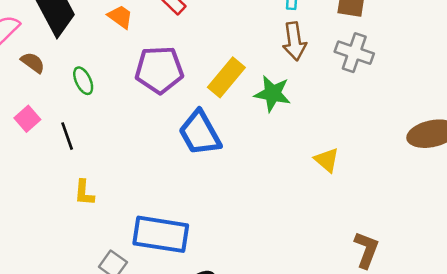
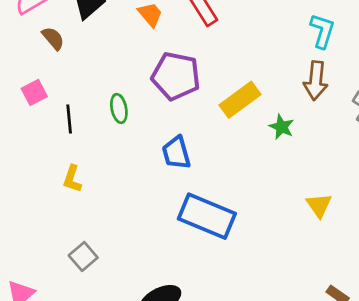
green ellipse: (83, 81) -> (119, 108), moved
green star: (273, 94) -> (282, 127), size x0.7
blue trapezoid: (200, 133) -> (176, 153), moved, size x0.7
blue rectangle: (161, 234) -> (207, 216), moved

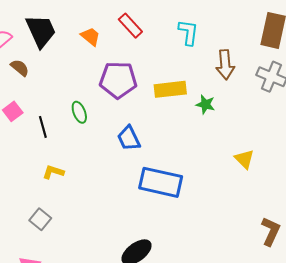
cyan L-shape: (322, 31) -> (188, 32), moved
yellow rectangle: (240, 100) -> (170, 89), turned 40
yellow L-shape: (72, 179) -> (53, 172), turned 100
gray square: (83, 256) -> (40, 219), moved

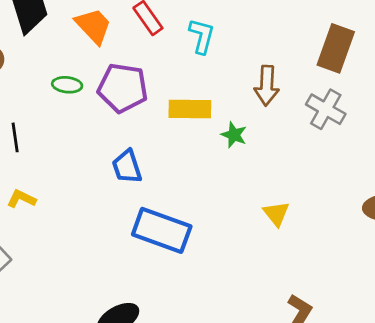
cyan L-shape: (188, 32) -> (202, 36), moved
orange trapezoid: (91, 36) -> (93, 26), size x1.4
green ellipse: (79, 112) -> (67, 85), moved, turned -70

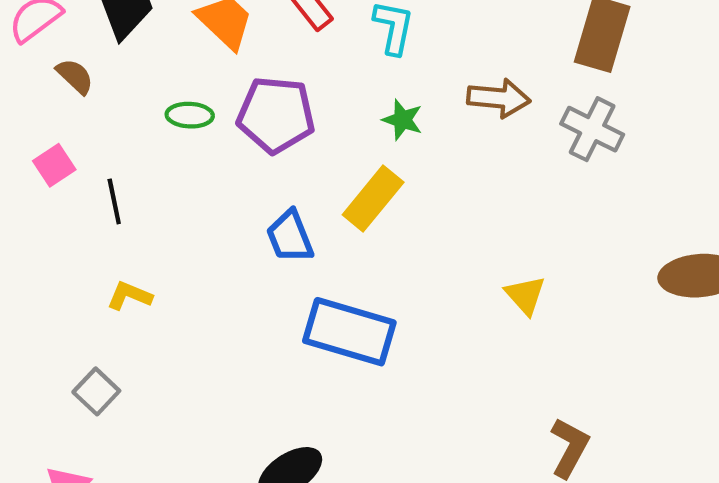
brown arrow: (267, 86) -> (499, 98), turned -84
yellow rectangle: (190, 109) -> (373, 198), moved, turned -48
green star: (234, 135) -> (402, 120), moved

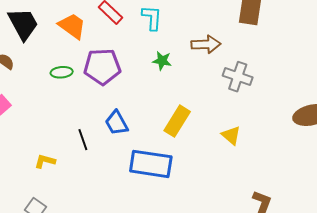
gray cross: (592, 129) -> (238, 77), moved
yellow rectangle: (373, 198) -> (177, 121), moved
black line: (114, 201) -> (83, 140), moved

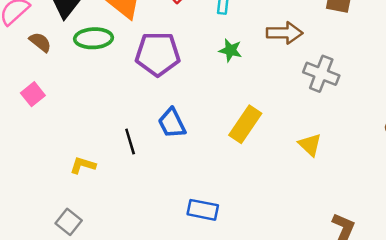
green ellipse: (62, 72) -> (94, 38), moved, size x1.4
blue rectangle: (151, 164) -> (203, 210), moved, size x0.6

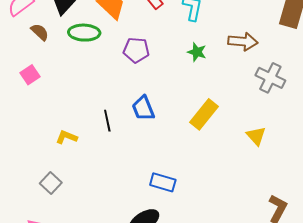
purple pentagon: (158, 54) -> (136, 50), size x0.7

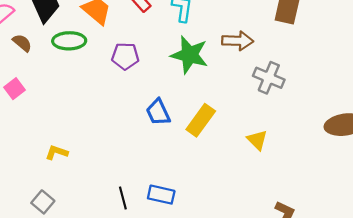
green star: (197, 52) -> (189, 55), size x1.8
blue trapezoid: (143, 108) -> (158, 112), moved
black line: (107, 121) -> (123, 198), moved

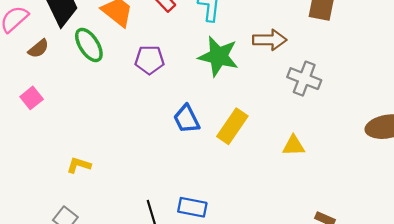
green ellipse: (69, 41) -> (89, 45), turned 60
brown semicircle: (22, 43) -> (38, 49), turned 102
yellow triangle: (257, 140) -> (294, 146), turned -45

